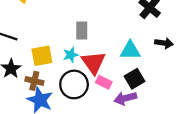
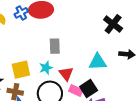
red triangle: (93, 63) -> (66, 74), size x0.7
black square: (135, 79) -> (89, 88), moved

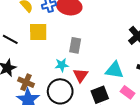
yellow square: (21, 70) -> (38, 32), moved
pink rectangle: (76, 90) -> (127, 92), moved

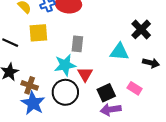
cyan star: (62, 65) -> (65, 65), size x1.5
cyan triangle: (114, 70) -> (119, 52), moved

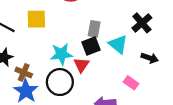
gray rectangle: (77, 44) -> (94, 29), moved
cyan triangle: (119, 52) -> (118, 44), turned 30
black square: (106, 93) -> (91, 46), moved

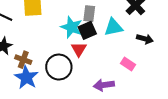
cyan triangle: (118, 44) -> (113, 27), turned -48
cyan star: (61, 54) -> (72, 27), moved, turned 30

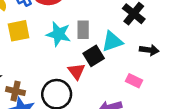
cyan star: (72, 27) -> (59, 34), moved
black square: (87, 30) -> (94, 56), moved

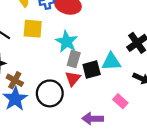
gray rectangle: (83, 30) -> (74, 59), moved

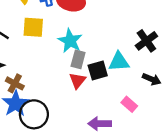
black circle: (50, 93) -> (34, 114), moved

